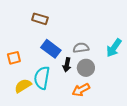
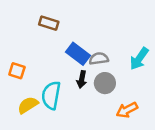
blue rectangle: (51, 49) -> (78, 54), moved
orange square: (14, 58) -> (17, 71), turned 32
orange arrow: (81, 90) -> (127, 110), moved

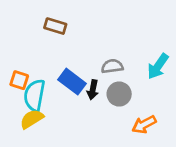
blue rectangle: (78, 54) -> (72, 82), moved
cyan semicircle: (51, 95) -> (34, 95), moved

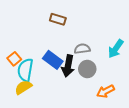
brown rectangle: (55, 26) -> (58, 19), moved
orange square: (19, 80) -> (14, 59), turned 32
black arrow: (93, 90) -> (68, 66), size x1.5

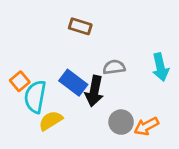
cyan arrow: (116, 49) -> (160, 67), turned -48
gray circle: (87, 69) -> (121, 122), moved
yellow semicircle: (23, 87) -> (51, 121), moved

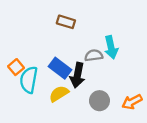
cyan arrow: (160, 67) -> (111, 47), moved
yellow semicircle: (51, 121) -> (59, 94), moved
orange arrow: (146, 126) -> (132, 102), moved

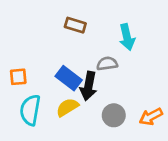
cyan arrow: (111, 47) -> (127, 37), moved
orange square: (16, 67) -> (18, 77), turned 35
cyan semicircle: (29, 80) -> (30, 110), moved

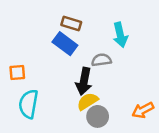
blue rectangle: (69, 78) -> (65, 44), moved
yellow semicircle: (67, 107) -> (88, 101), moved
gray circle: (114, 115) -> (98, 116), moved

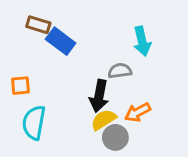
brown rectangle: (71, 24) -> (38, 25), moved
blue rectangle: (65, 44) -> (61, 41), moved
orange arrow: (143, 110) -> (138, 112), moved

